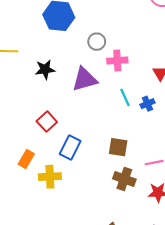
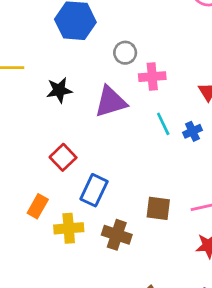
brown square: (118, 147) -> (158, 208), moved
brown cross: (124, 179) -> (117, 235), moved

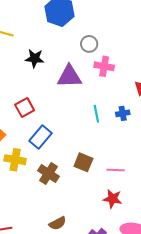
cyan line: (163, 124) -> (96, 114), moved

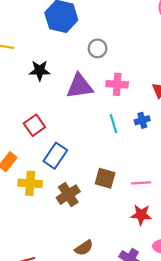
pink cross: (104, 66) -> (117, 84), moved
brown cross: (48, 174) -> (68, 195), turned 30

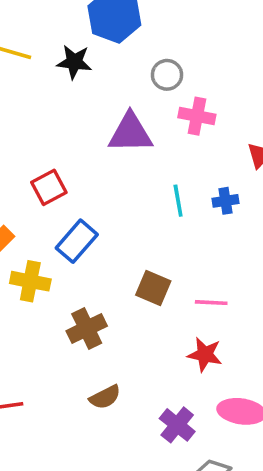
black star: (40, 71) -> (74, 62), moved
pink cross: (117, 84) -> (197, 116), moved
brown cross: (68, 195) -> (87, 328), moved

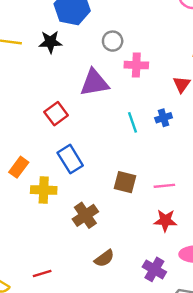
red square: (49, 187) -> (56, 114), moved
blue rectangle: (77, 241) -> (70, 159), turned -64

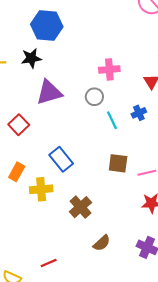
gray circle: (113, 41) -> (94, 97), moved
purple triangle: (94, 83) -> (49, 92), moved
red square: (56, 114) -> (19, 125), moved
brown square: (125, 182) -> (118, 163), moved

